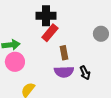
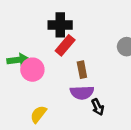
pink circle: (15, 62) -> (32, 70), moved
black arrow: (85, 73) -> (98, 107), moved

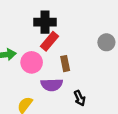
pink circle: (32, 70) -> (32, 62), moved
purple semicircle: (82, 93) -> (52, 85), moved

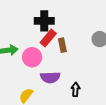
brown rectangle: (65, 64) -> (62, 45), moved
black arrow: (80, 98) -> (75, 89), turned -152

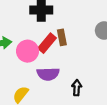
red rectangle: (48, 38) -> (47, 43), moved

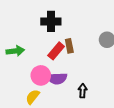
pink circle: (28, 51) -> (41, 75), moved

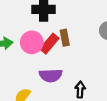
pink circle: (41, 75) -> (32, 42), moved

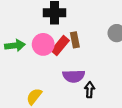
purple semicircle: (51, 75) -> (74, 76), moved

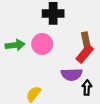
brown rectangle: (75, 40) -> (86, 40), moved
red rectangle: (60, 46) -> (85, 54), moved

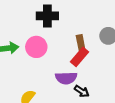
black arrow: (87, 88) -> (82, 91), turned 120

